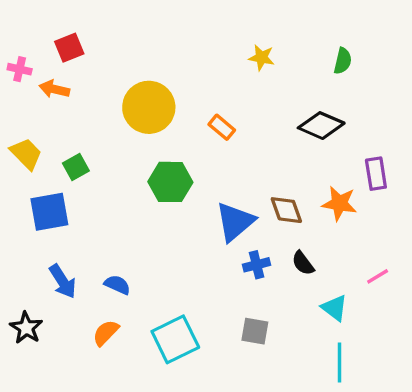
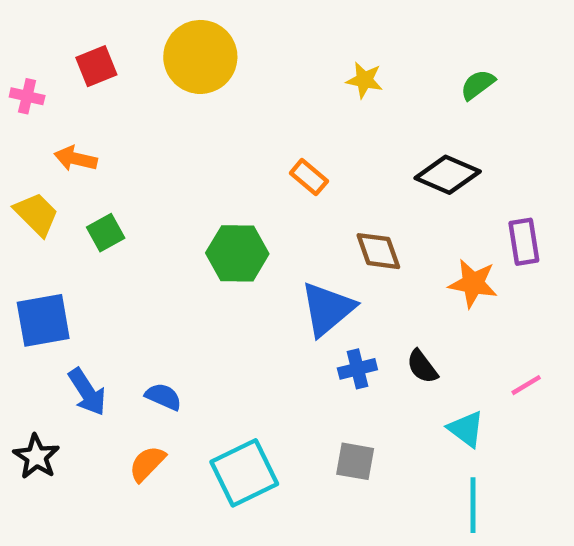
green semicircle: (343, 61) -> (478, 85), turned -140
orange arrow: (54, 89) -> (76, 159), moved
yellow circle: (149, 107) -> (200, 57), moved
brown diamond: (286, 210) -> (378, 251), moved
blue square: (49, 212) -> (43, 320), moved

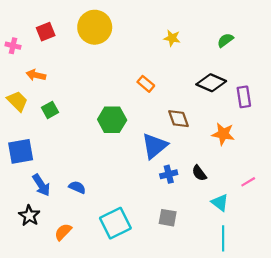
purple rectangle: (524, 242) -> (244, 97), moved
black star: (36, 457) -> (29, 216), moved
orange semicircle: (147, 464) -> (63, 232), moved

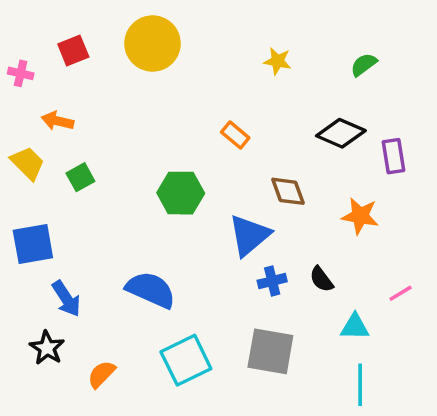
blue semicircle: (77, 187) -> (151, 290), moved, size x1.8
cyan triangle: (220, 202) -> (355, 327), turned -36
gray square: (168, 218) -> (270, 351), size x1.6

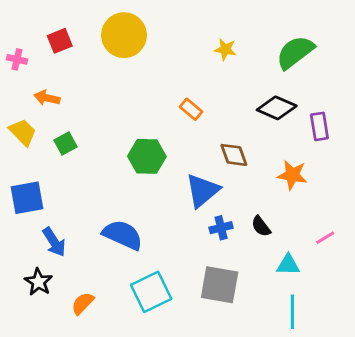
green semicircle: (364, 65) -> (295, 52), size x1.8

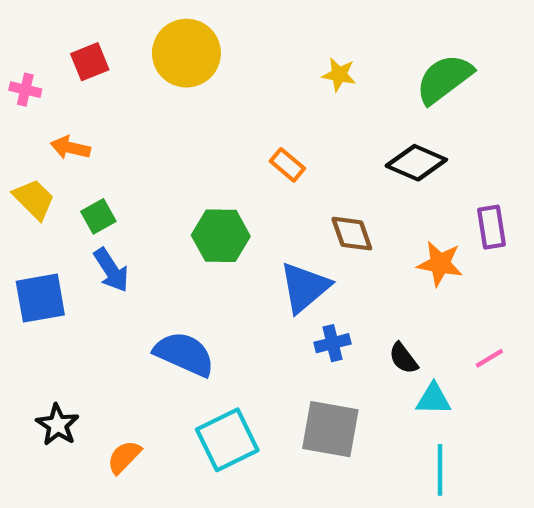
purple rectangle: (319, 126) -> (492, 227), moved
black semicircle: (261, 226) -> (403, 358), moved
blue arrow: (54, 242) -> (111, 270), moved

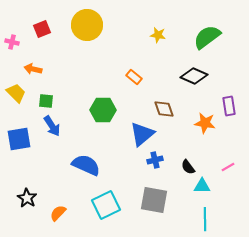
green square: (98, 216) -> (46, 101), turned 35

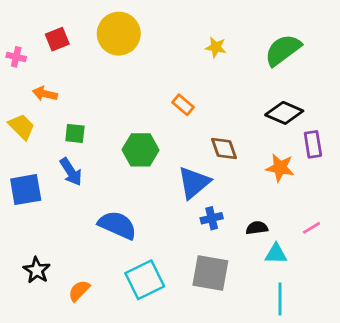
black diamond: (194, 76) -> (284, 113), moved
green square: (46, 101) -> (75, 133), moved
black semicircle: (188, 167) -> (257, 228), turned 119

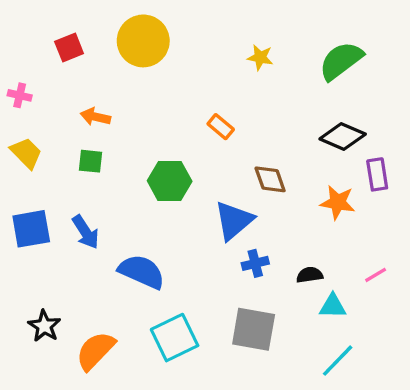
pink cross: (16, 57) -> (20, 95), moved
orange arrow: (45, 94) -> (95, 117), moved
blue arrow: (71, 172) -> (86, 232), moved
orange semicircle: (79, 291) -> (95, 351), size x1.5
cyan line: (280, 299) -> (338, 361), turned 44

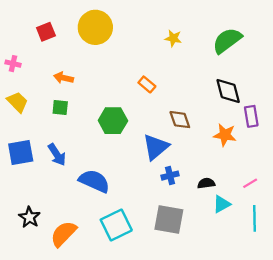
black diamond: (343, 137) -> (228, 91), turned 52
cyan triangle: (333, 306) -> (222, 204), turned -30
cyan line: (338, 361) -> (255, 218), moved, turned -45

